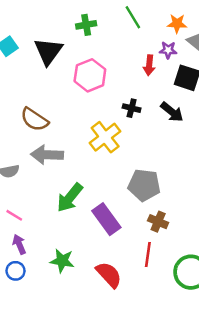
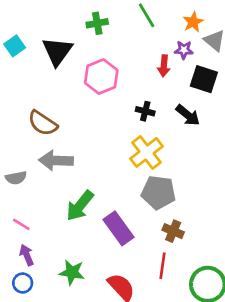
orange star: (177, 24) -> (193, 22), turned -30
yellow cross: (105, 137) -> (147, 152), moved

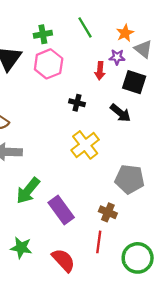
pink hexagon: (101, 77) -> (49, 64), moved
black cross: (145, 111) -> (77, 103), moved
gray pentagon: (159, 192) -> (130, 179), moved

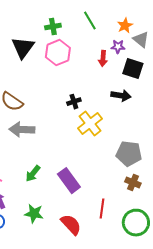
black cross: (77, 103) -> (74, 102), moved, turned -32
black arrow: (120, 113) -> (121, 96), turned -30
green arrow: (28, 191) -> (33, 174), moved, size x0.7
brown cross: (108, 212) -> (133, 183), moved

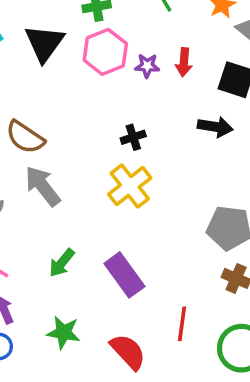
purple star: (118, 47) -> (147, 66), moved
yellow cross: (90, 124) -> (130, 186), moved
gray arrow: (22, 130) -> (43, 186), turned 50

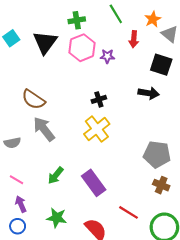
red arrow: (184, 62) -> (134, 39), moved
red line: (182, 324) -> (128, 212), turned -66

